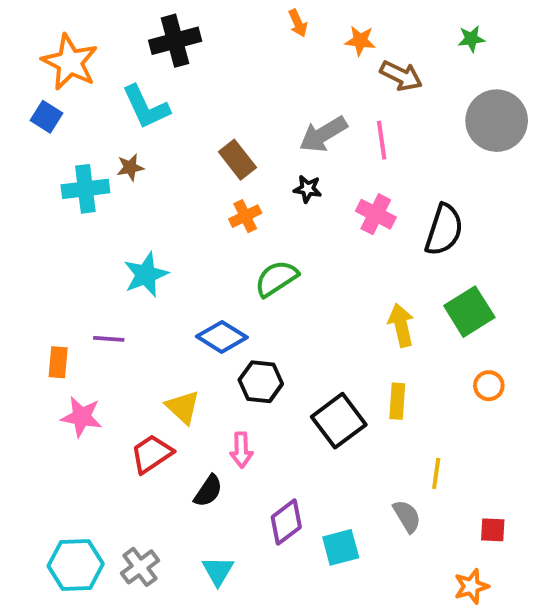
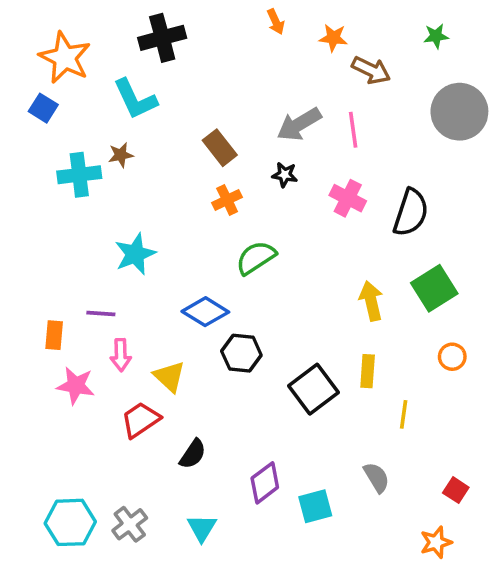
pink arrow: (241, 450) -> (121, 355), moved
yellow line: (436, 473) -> (404, 414), moved
red square: (493, 530) -> (456, 490), turned 30

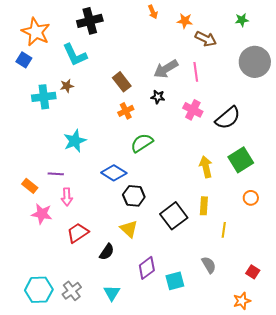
black semicircle: (411, 213) -> (228, 118), turned 32
orange rectangle: (54, 335) -> (30, 186), turned -56
yellow triangle: (169, 377) -> (129, 229), moved

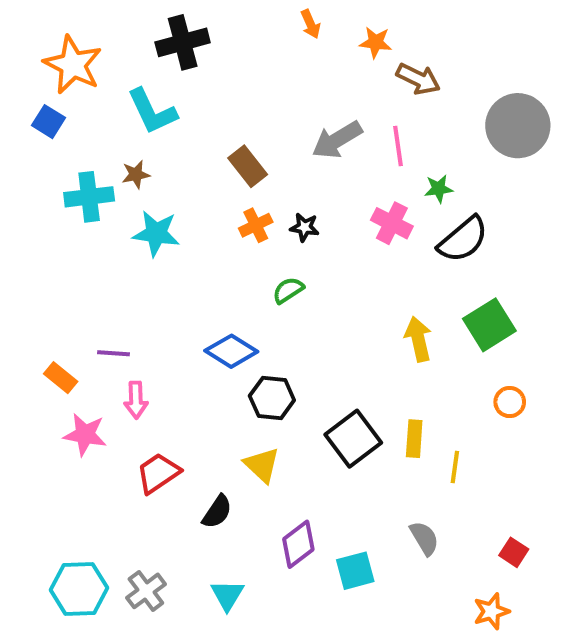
green star: (242, 20) -> (439, 189), moved
black star: (158, 97) -> (304, 227), moved
cyan star: (75, 141) -> (156, 233), moved, turned 30
green semicircle: (142, 143) -> (288, 290), size x0.7
yellow rectangle: (204, 206) -> (414, 439), moved

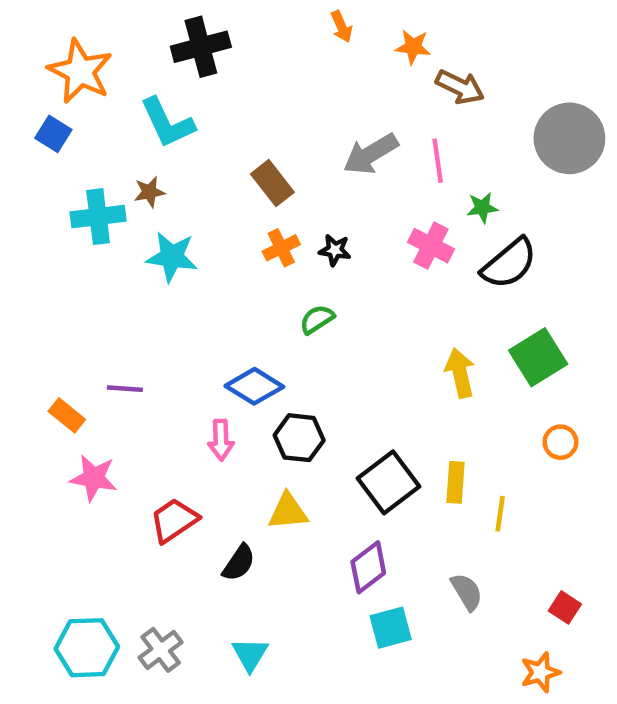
pink arrow: (136, 400) -> (221, 440), moved
yellow triangle: (262, 465) -> (288, 511), turned -48
purple diamond: (298, 544) -> (368, 567), moved

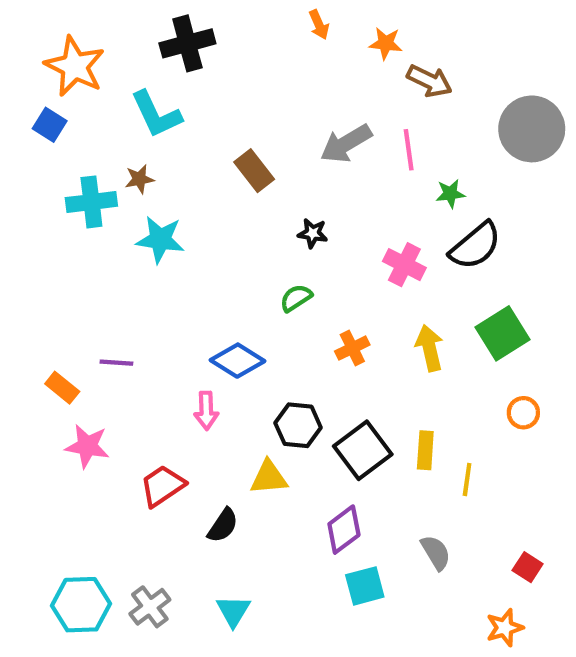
pink cross: (431, 246) -> (404, 265), moved
orange cross: (281, 248) -> (352, 348), moved
black hexagon: (299, 438) -> (298, 425), moved

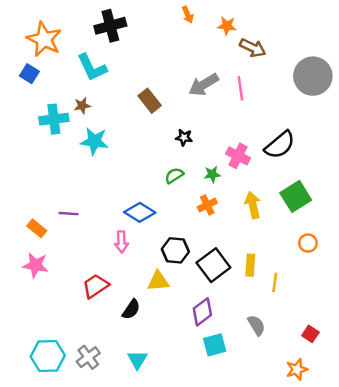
green star: (450, 194) -> (212, 174), moved
pink star: (87, 446) -> (35, 265), moved

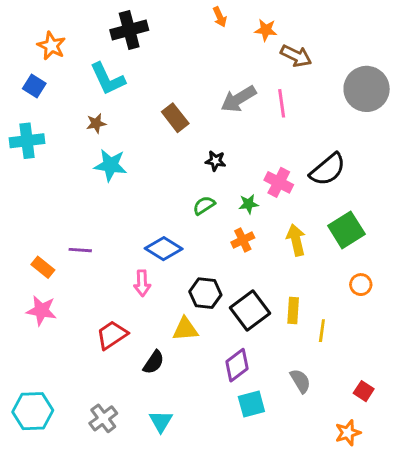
orange star: (44, 39) -> (51, 46), size x0.7
cyan cross: (54, 119) -> (27, 141), moved
cyan hexagon: (48, 356) -> (33, 411), moved

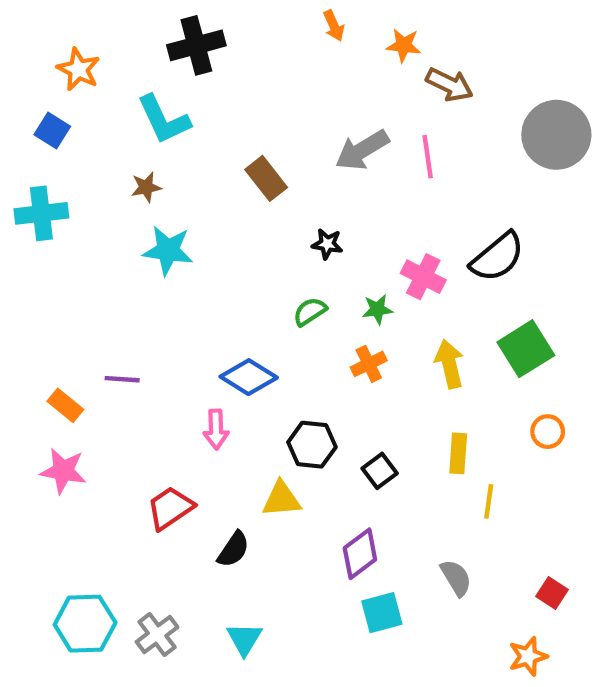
black square: (250, 310) -> (380, 471), size x0.6
yellow rectangle: (293, 310) -> (458, 453), moved
cyan hexagon: (33, 411) -> (85, 624), moved

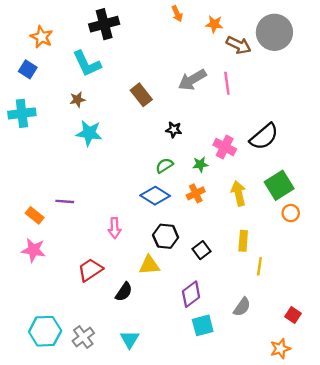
gray circle: (556, 135) -> (274, 32), moved
blue diamond: (249, 377) -> (155, 196), moved
orange circle: (548, 432) -> (291, 213), moved
gray semicircle: (456, 578) -> (242, 307), turned 66

